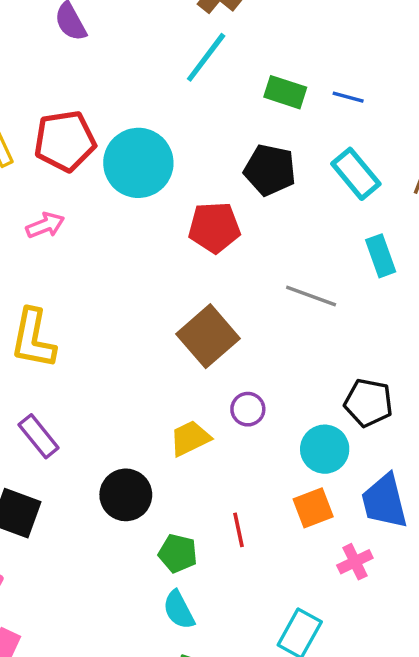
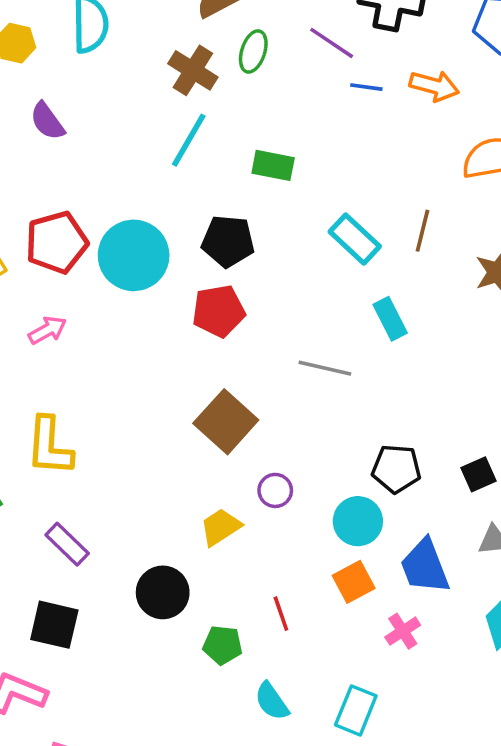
blue line: (348, 97) -> (366, 87), moved
black pentagon: (270, 170) -> (228, 241), moved
cyan semicircle: (179, 610) -> (272, 701), moved

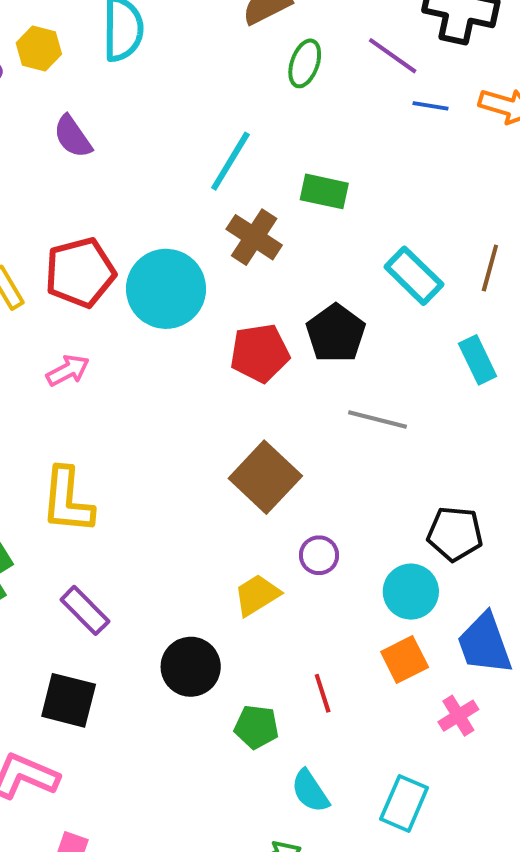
brown cross: (193, 70) -> (254, 237), moved
black pentagon: (228, 241) -> (336, 333), moved, turned 30
cyan rectangle: (390, 319) -> (478, 360), moved

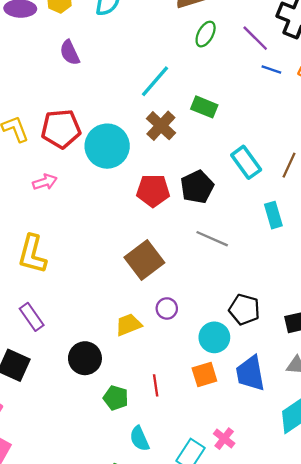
pink cross: (458, 716) -> (224, 439), moved, turned -30

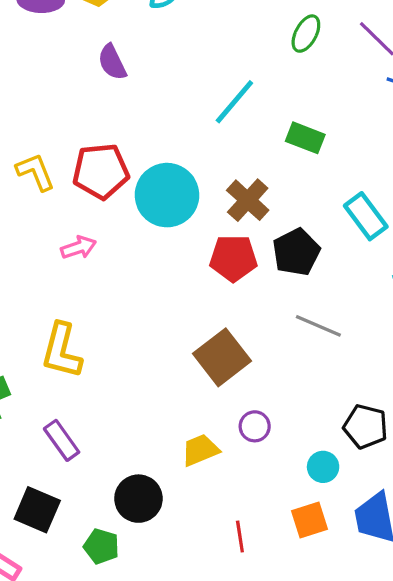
brown cross: (161, 126) -> (248, 200), moved
cyan circle: (214, 337) -> (323, 467), size x0.7
green pentagon: (116, 398) -> (101, 546), moved

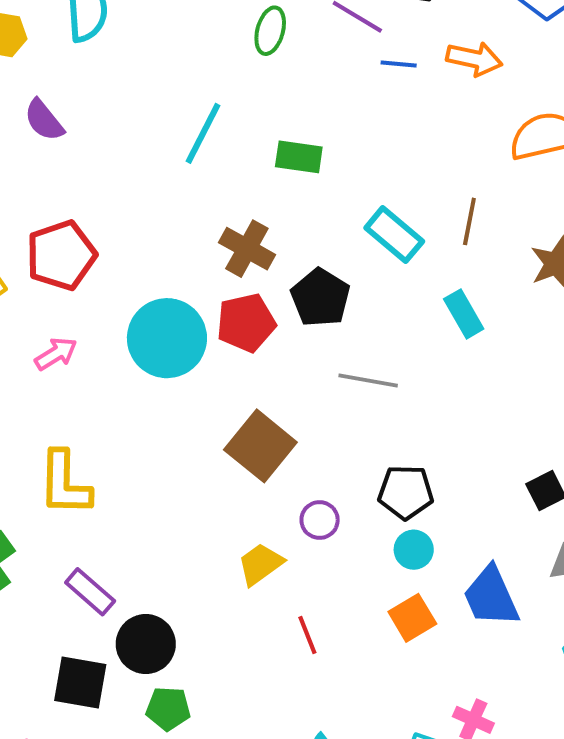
cyan circle: (167, 195) -> (167, 338), moved
black pentagon: (366, 427) -> (406, 492), moved
black circle: (138, 499) -> (146, 644), moved
red line: (240, 536) -> (307, 635), moved

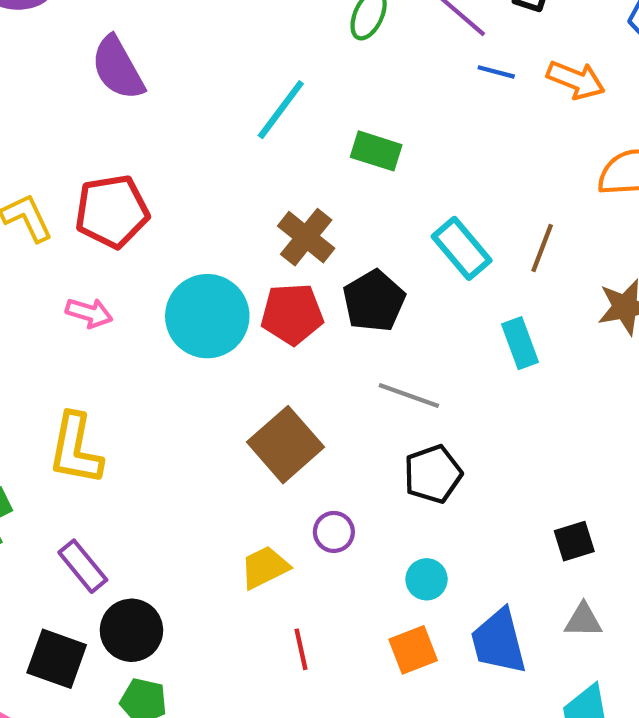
purple semicircle: (44, 120) -> (118, 68), size x1.4
pink arrow: (56, 354) -> (89, 313), turned 39
black pentagon: (406, 492) -> (433, 474), moved, turned -30

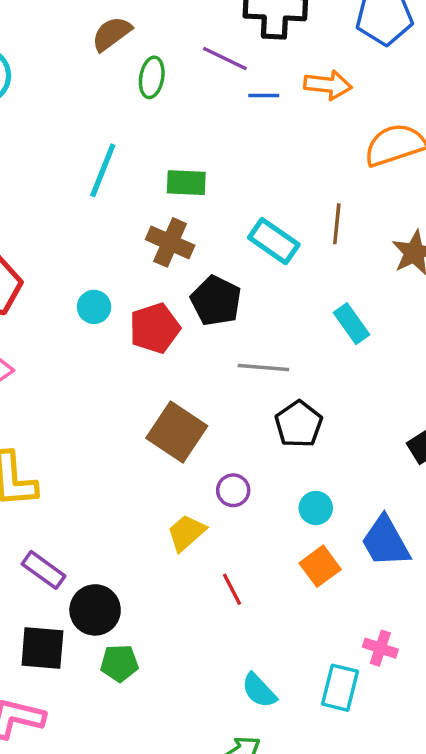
brown cross: (306, 237) -> (170, 242), moved
cyan circle: (207, 316) -> (94, 307), moved, size x0.5
cyan rectangle: (520, 343) -> (351, 324), moved

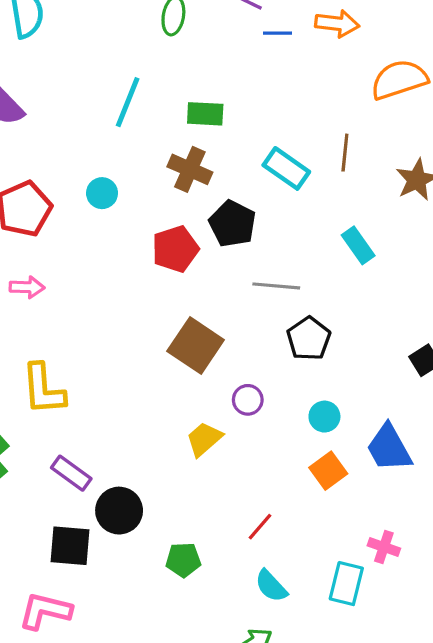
cyan circle: (94, 307) -> (102, 193), moved
red line: (232, 589) -> (260, 527), moved, turned 68
green pentagon: (119, 663) -> (183, 560), moved

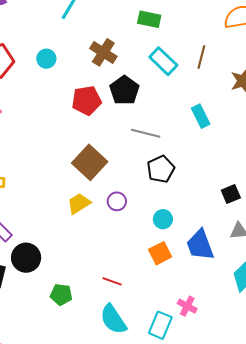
green rectangle: (205, 114) -> (149, 19), moved
yellow trapezoid: (204, 439) -> (79, 203), moved
red line: (260, 527) -> (112, 281), turned 60
cyan semicircle: (271, 586) -> (113, 319), size x1.4

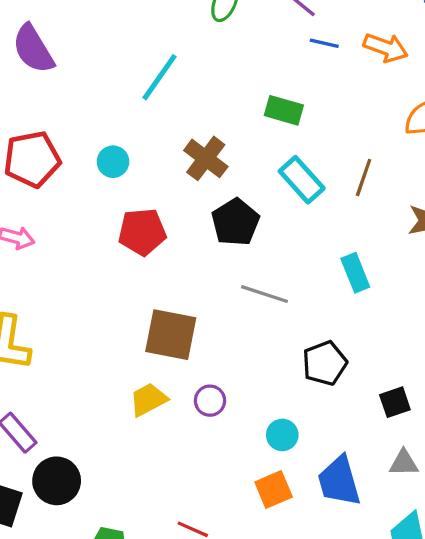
red pentagon: (87, 100) -> (142, 232), moved
brown square: (90, 162) -> (171, 335), turned -36
black pentagon: (161, 169) -> (325, 363), moved

